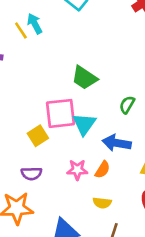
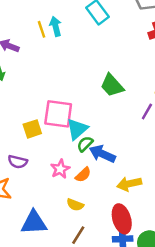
green trapezoid: (84, 78) -> (112, 85), moved
green semicircle: (127, 105) -> (85, 144), moved
pink star: (77, 170) -> (60, 169), turned 30

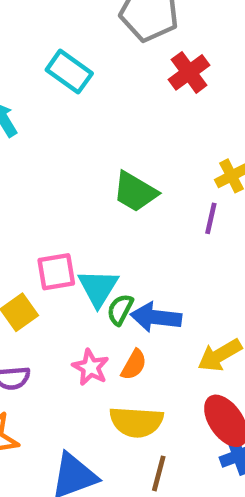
pink square: (58, 114) -> (56, 272), size x0.7
yellow semicircle: (75, 205) -> (136, 422), size x1.6

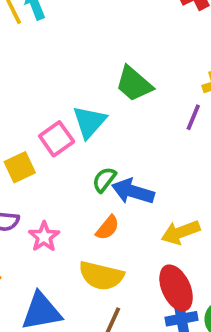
pink square: (56, 272) -> (57, 139), turned -36
cyan triangle: (98, 288) -> (89, 122), moved
pink star: (91, 367) -> (44, 237), moved

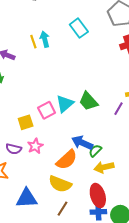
green trapezoid: (134, 84) -> (88, 101), moved
green semicircle: (104, 180) -> (95, 151), moved
orange semicircle: (108, 228) -> (67, 160), size x1.6
pink star: (44, 237) -> (35, 146), moved

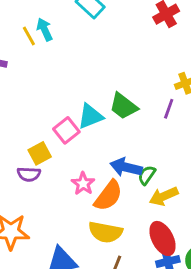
cyan triangle: (65, 104) -> (90, 116), turned 30
pink star: (35, 146) -> (83, 184), moved
purple semicircle: (14, 149) -> (29, 174), moved

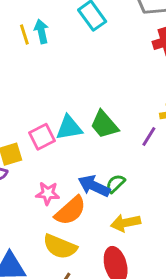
green semicircle: (147, 175) -> (116, 184), moved
pink star: (83, 184) -> (48, 193), turned 30

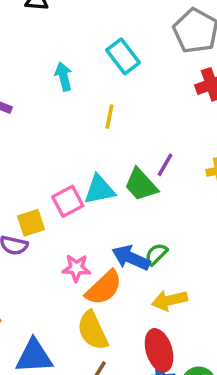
yellow line: (24, 35) -> (109, 117), moved, turned 30
purple line: (149, 136) -> (165, 165), moved
yellow semicircle: (60, 247) -> (93, 331), turned 44

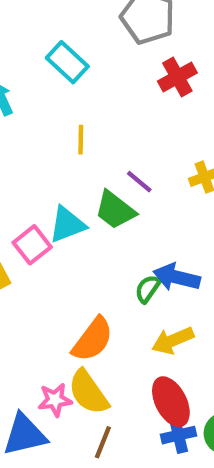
yellow line: (109, 117) -> (81, 140), moved
purple line: (165, 165) -> (139, 182), turned -70
blue arrow: (131, 258) -> (177, 277), moved
pink star: (76, 268) -> (55, 400), moved

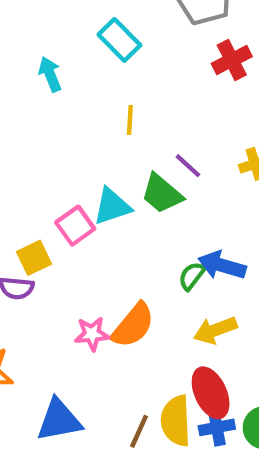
yellow semicircle: (88, 392) -> (176, 421), moved, turned 30
pink star: (55, 400) -> (92, 334), moved

